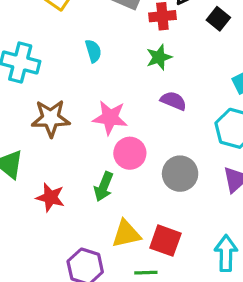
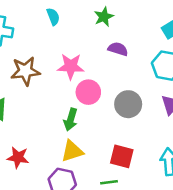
red star: (50, 197) -> (18, 157), moved
yellow triangle: (126, 234) -> (72, 151), moved

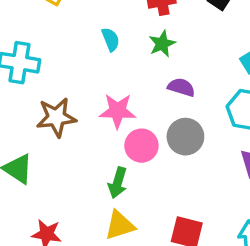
cyan semicircle: (53, 17) -> (111, 39), moved
gray circle: (128, 104) -> (185, 137), moved

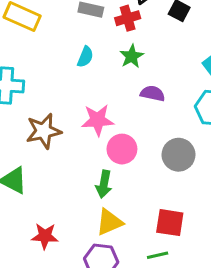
cyan semicircle: (111, 39) -> (85, 57), turned 50
gray circle: (185, 137) -> (178, 155), moved

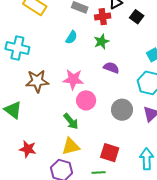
green arrow: (104, 184) -> (71, 121), turned -60

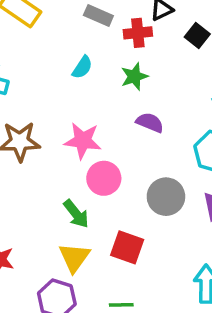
yellow triangle: (71, 146) -> (74, 257), turned -42
red square: (110, 153) -> (127, 247), moved

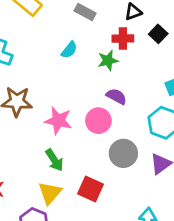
red cross: (138, 33) -> (123, 38), moved
pink star: (83, 141) -> (58, 121), moved
pink circle: (104, 178) -> (98, 121), moved

